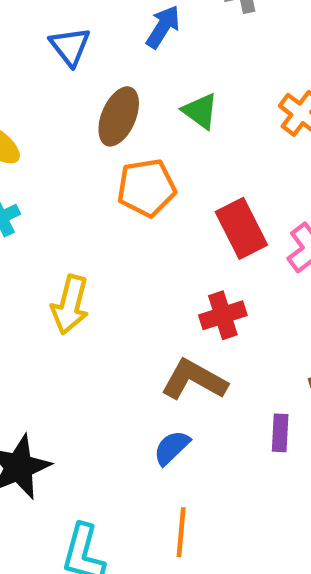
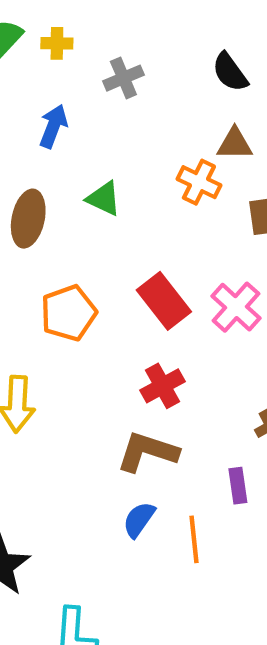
orange pentagon: (146, 188) -> (69, 313), moved
orange line: (181, 532) -> (194, 539), moved

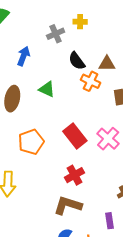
yellow cross: (57, 43) -> (80, 22), moved
black semicircle: (230, 72) -> (77, 61), moved

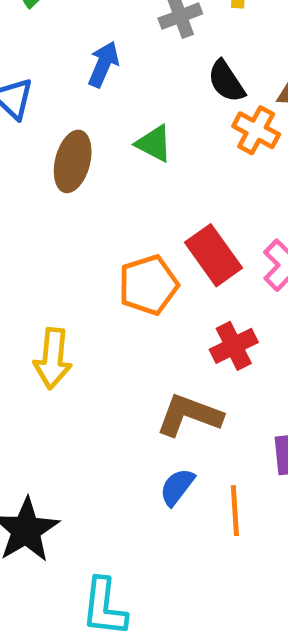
orange pentagon: (31, 142) -> (148, 285), moved
red cross: (75, 175) -> (234, 346), moved

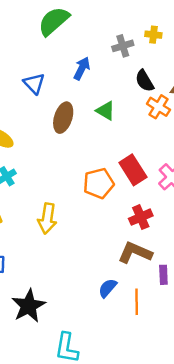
brown L-shape: (189, 415) -> (135, 253), moved

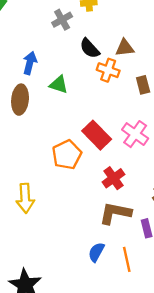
blue arrow: (82, 68) -> (30, 63), moved

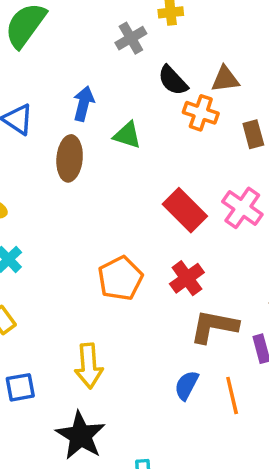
orange pentagon: (67, 155) -> (120, 278), moved
red cross: (114, 178) -> (187, 278), moved
yellow arrow: (25, 198) -> (89, 366), moved

